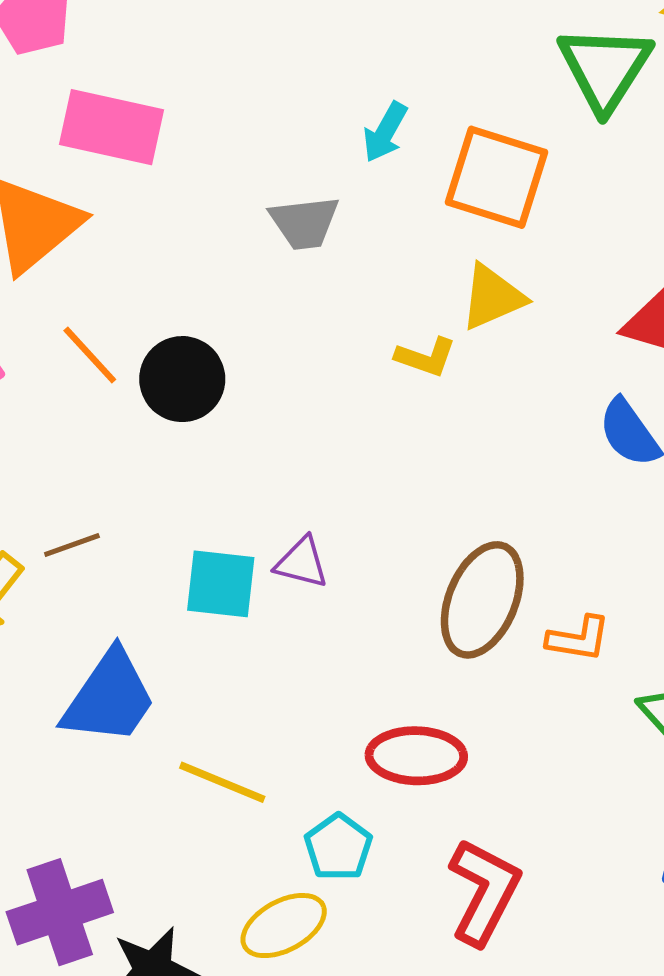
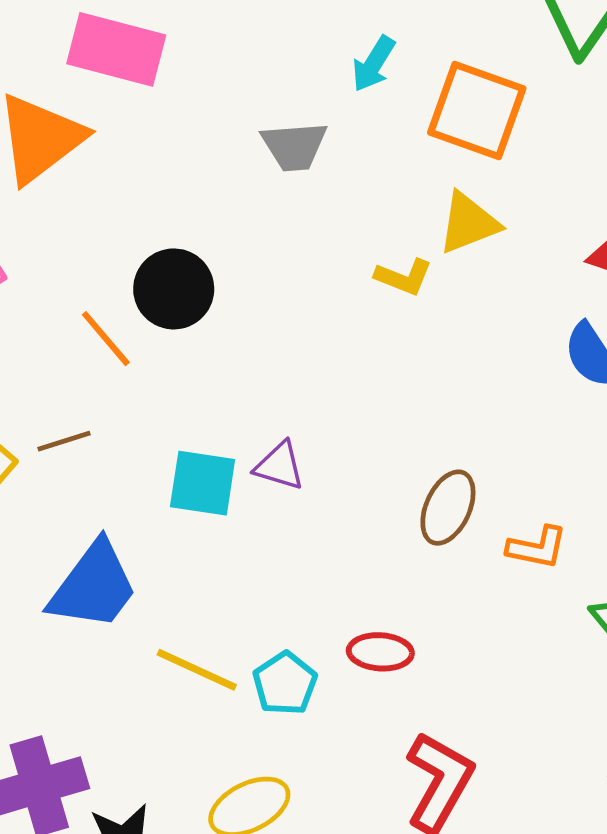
orange line: (90, 355) -> (106, 339), moved
brown ellipse: (482, 600) -> (448, 508), size x0.7
red ellipse: (416, 756) -> (380, 652), size x0.7
cyan pentagon: (338, 847) -> (285, 683), moved

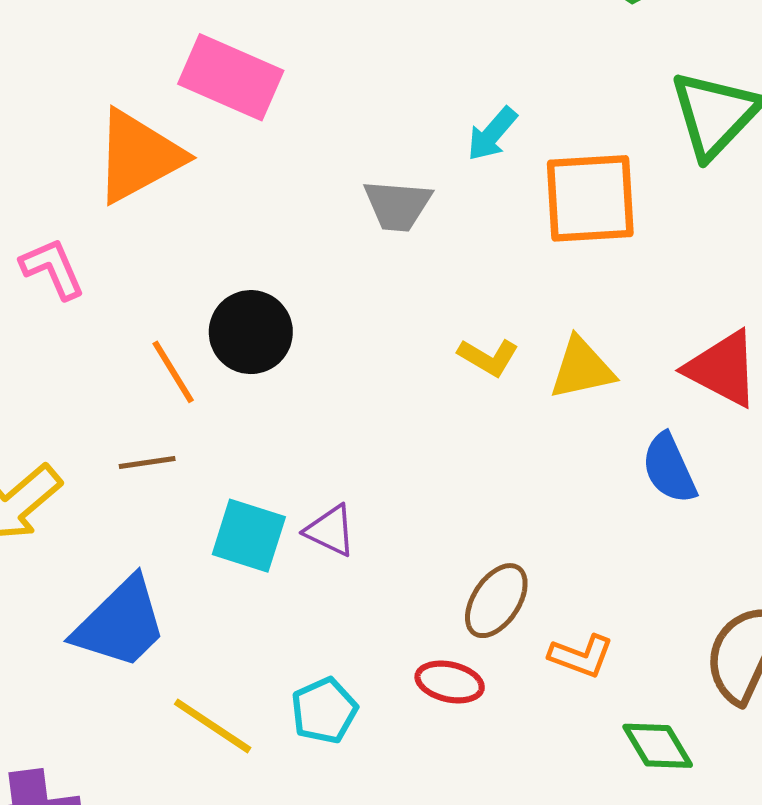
orange square: (477, 110) -> (590, 198), turned -32
yellow triangle: (469, 223) -> (582, 368), moved
brown line: (64, 441) -> (147, 462), moved
red ellipse: (380, 652) -> (450, 682), moved
cyan pentagon: (285, 683) -> (324, 711), moved

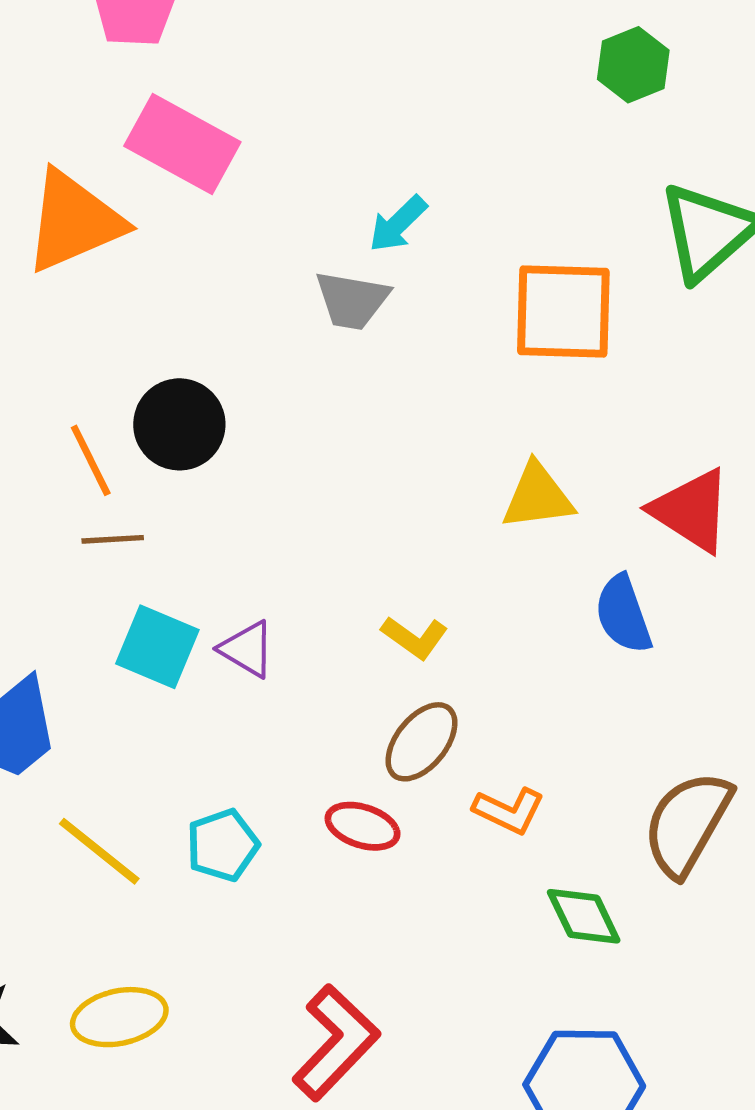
cyan arrow: (492, 134) -> (398, 224), moved
yellow L-shape: (488, 357) -> (415, 637), moved
brown line: (147, 462) -> (113, 539), moved

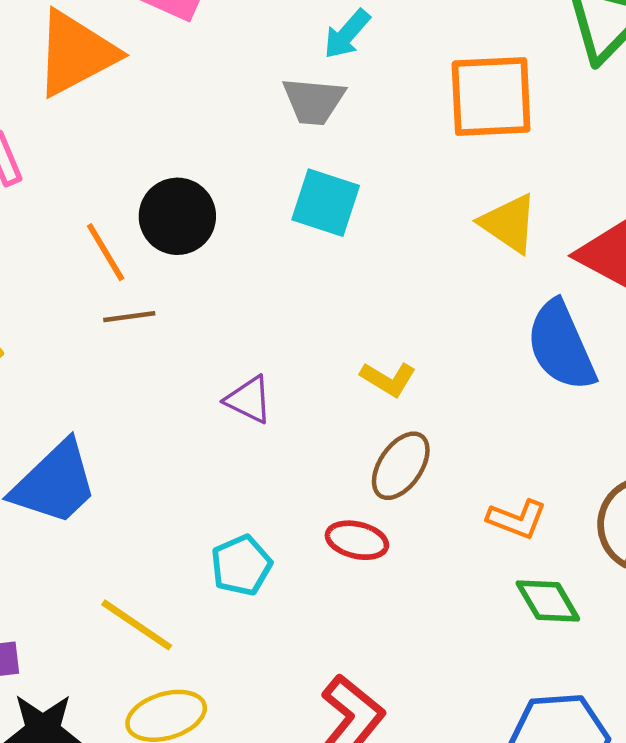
yellow triangle: (538, 496) -> (509, 223), moved, turned 46
blue semicircle: (623, 614) -> (561, 346), size x1.4
cyan square: (157, 647) -> (326, 203), moved
orange L-shape: (509, 811) -> (517, 519), moved
yellow line: (99, 851) -> (137, 625), moved

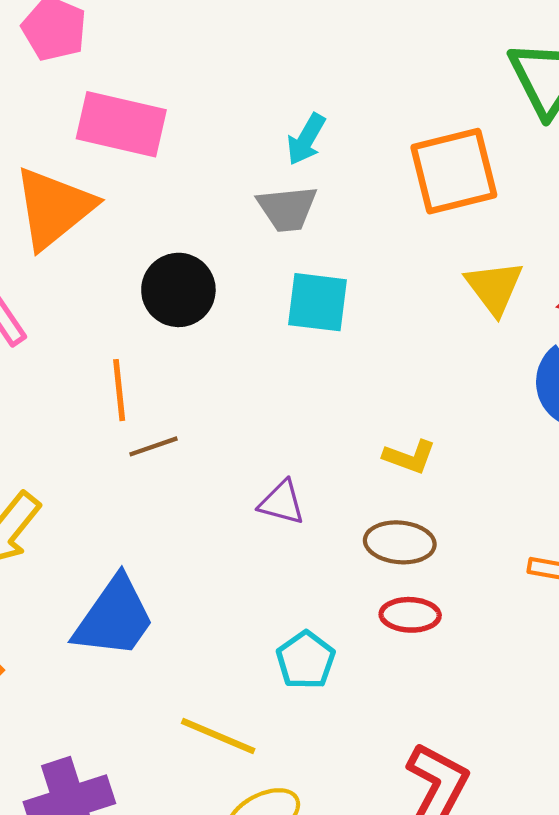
black circle: (177, 216) -> (178, 290), moved
yellow triangle: (509, 223) -> (494, 287), turned 30
orange line: (106, 252) -> (119, 390), turned 36
brown ellipse: (401, 466) -> (400, 542), moved, turned 72

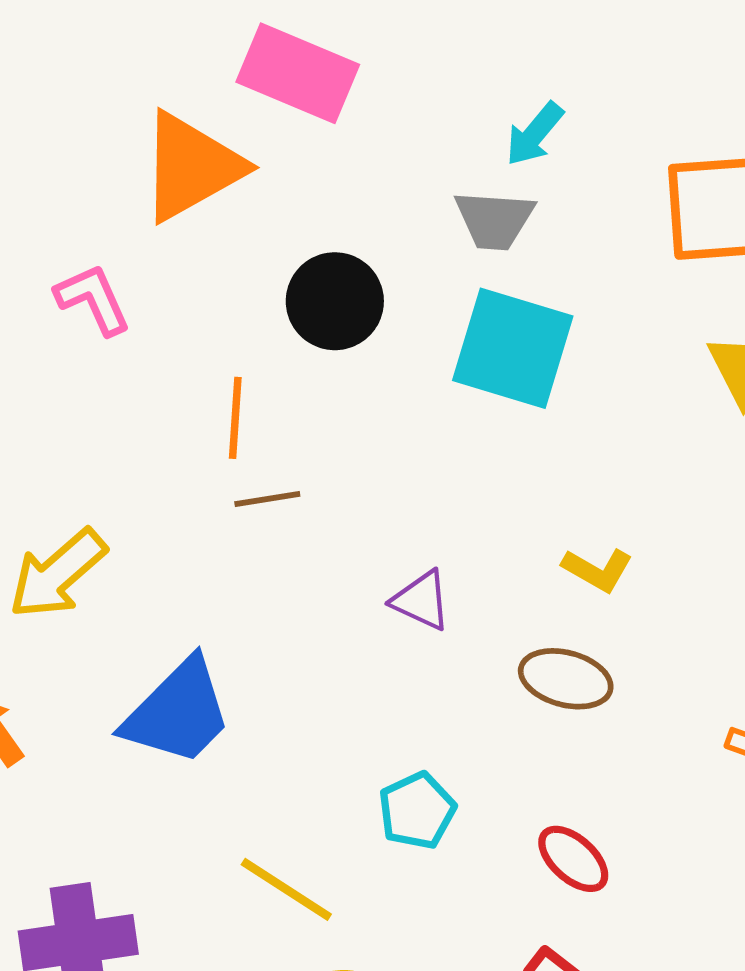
cyan square: (317, 302) -> (513, 348), size x1.4
red ellipse: (410, 615) -> (573, 859), moved, turned 30

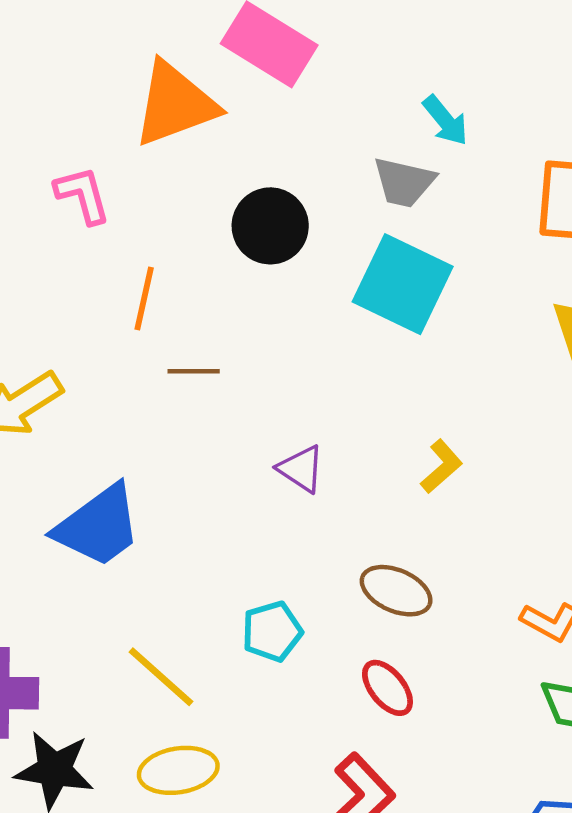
cyan arrow: (534, 134) -> (445, 120), turned -88
orange line: (235, 418) -> (144, 298), moved
yellow L-shape: (597, 570) -> (441, 466), turned -80
brown ellipse: (566, 679) -> (396, 591), moved

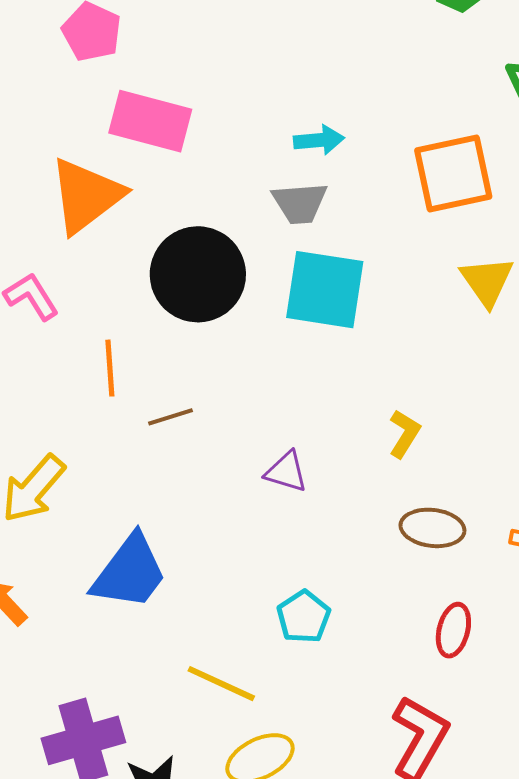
cyan arrow: (445, 120) -> (319, 140), turned -39
black circle: (270, 226) -> (198, 274), size x1.4
brown ellipse: (396, 591) -> (432, 528), moved
red ellipse: (387, 688) -> (453, 630), moved, turned 70

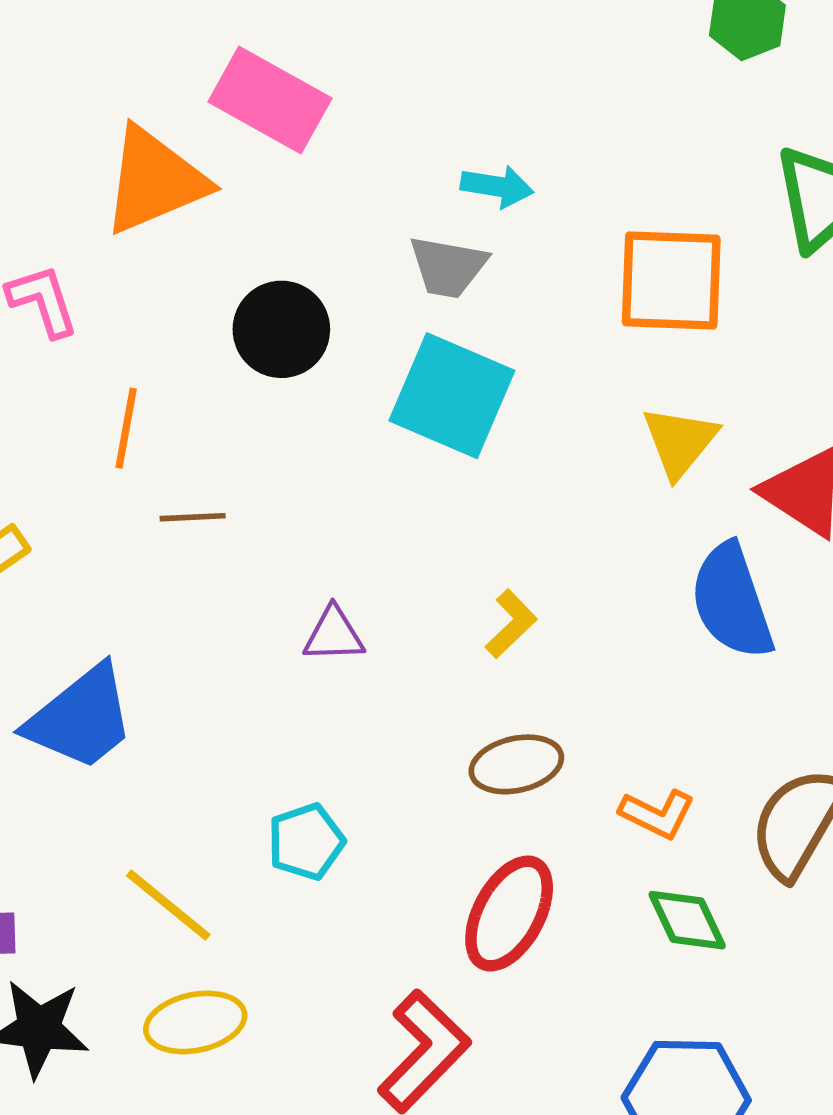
black circle: (198, 274) -> (281, 329), size x0.7
purple triangle: (286, 472) -> (334, 635), turned -33
brown ellipse: (432, 528) -> (516, 764), turned -34
red ellipse: (453, 630) -> (509, 914), size x1.5

